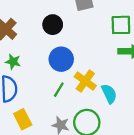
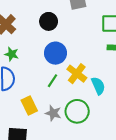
yellow rectangle: (23, 119) -> (29, 106), moved

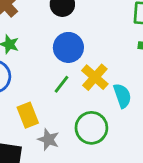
gray star: (53, 113) -> (48, 139), moved

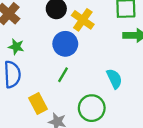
yellow cross: (95, 77) -> (83, 20), moved

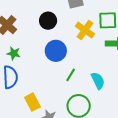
yellow cross: (83, 20) -> (85, 30), moved
green line: (63, 75) -> (71, 75), moved

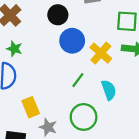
yellow cross: (85, 30) -> (101, 53), moved
blue circle: (56, 51) -> (72, 41), moved

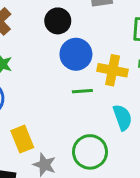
yellow cross: (101, 53) -> (113, 70), turned -30
green line: (78, 80) -> (82, 91), moved, turned 49

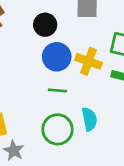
yellow cross: (113, 70) -> (88, 61), moved
green circle: (90, 152) -> (58, 129), moved

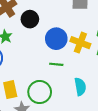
black circle: (45, 25) -> (30, 19), moved
green circle: (58, 129) -> (40, 92), moved

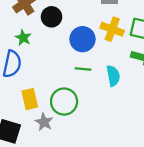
yellow cross: (80, 43) -> (112, 29), moved
cyan semicircle: (80, 87) -> (113, 76), moved

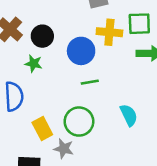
green star: (23, 38) -> (34, 63), moved
cyan semicircle: (113, 76) -> (129, 115), moved

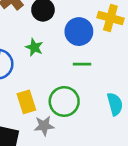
green star: (34, 63) -> (34, 47), moved
gray star: (64, 149) -> (44, 126), turned -30

